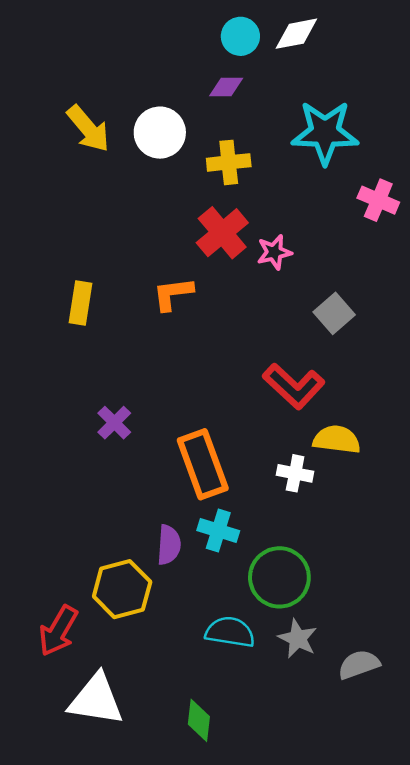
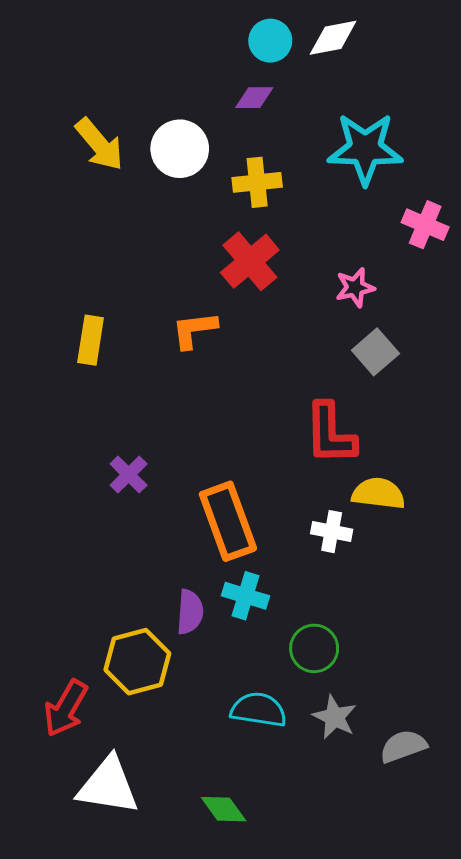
pink star: (274, 252) -> (355, 288), moved
red L-shape: (294, 386) -> (330, 434), turned 46
green circle: (279, 577) -> (314, 648), size x0.7
green diamond: (199, 720) -> (224, 809), turned -42

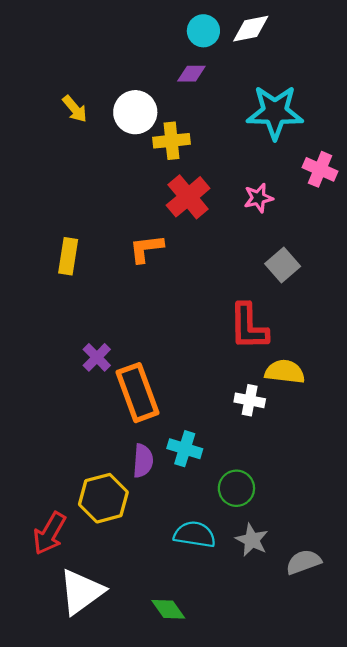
yellow arrow: (99, 144) -> (75, 109), size x0.7
yellow cross: (257, 182) -> (172, 141), moved
pink star: (355, 288) -> (258, 198), moved
orange rectangle: (228, 521) -> (137, 393), moved
white triangle: (108, 786) -> (81, 592), turned -45

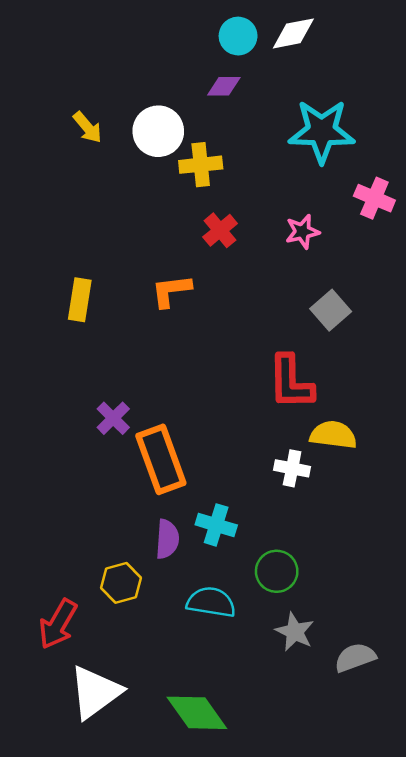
red cross: (188, 197) -> (220, 230), size x0.7
yellow hexagon: (103, 498) -> (121, 583), size x0.7
cyan semicircle: (195, 534) -> (211, 602), moved
green diamond: (168, 609) -> (197, 713), size x1.5

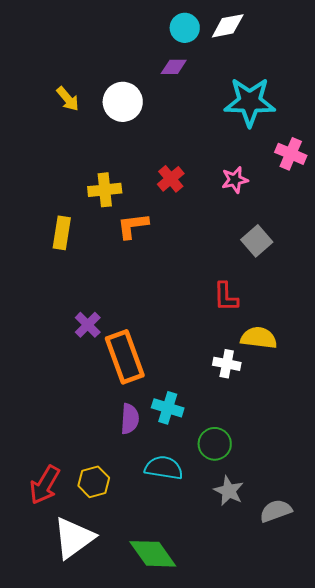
yellow cross: (201, 165) -> (105, 190), moved
red L-shape: (291, 382) -> (226, 297), size x0.7
yellow hexagon: (121, 583) -> (94, 482), moved

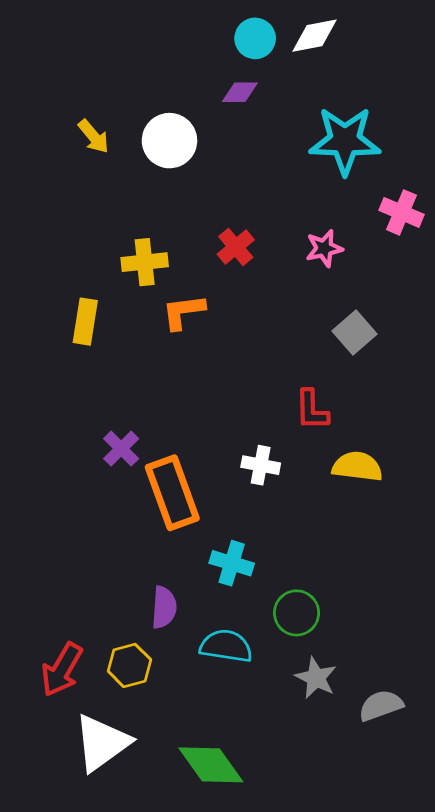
white cross: (227, 364) -> (261, 465), moved
purple semicircle: (130, 419) -> (164, 607), moved

